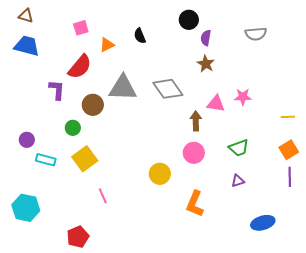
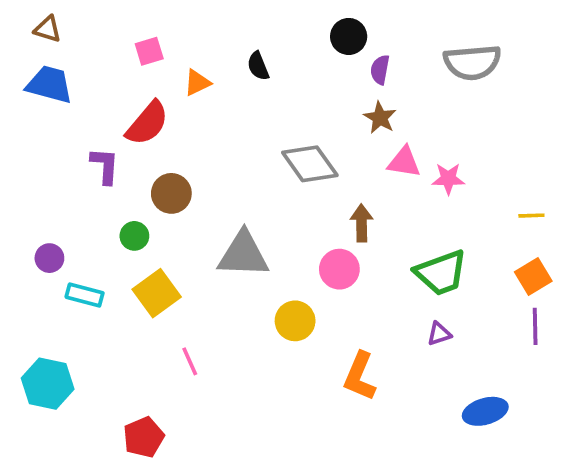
gray semicircle: (256, 34) -> (472, 62), size x1.4
gray triangle: (123, 88) -> (243, 254), moved
pink triangle: (216, 104) -> (404, 162), moved
green trapezoid: (239, 148) -> (441, 273), size x1.4
pink circle: (194, 153) -> (339, 269), moved

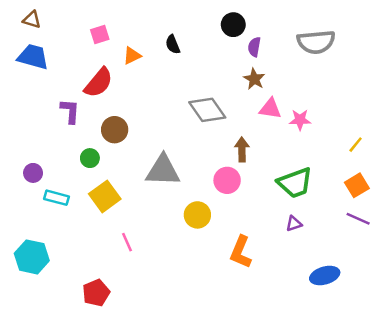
yellow line: (531, 216) -> (356, 145), turned -49
purple line: (535, 326) -> (358, 219), turned -65

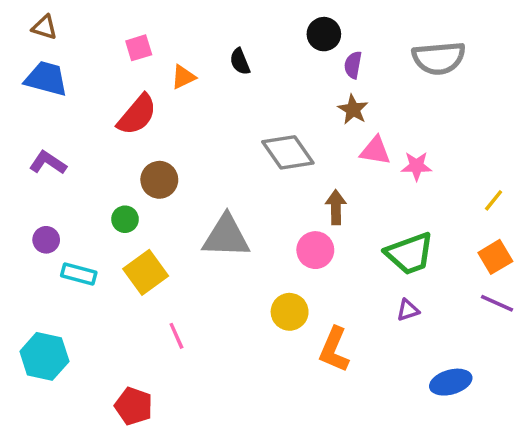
purple L-shape: (70, 111) -> (48, 163), moved, turned -60
yellow circle: (197, 215) -> (290, 312), moved
red pentagon: (96, 293) -> (134, 406), turned -30

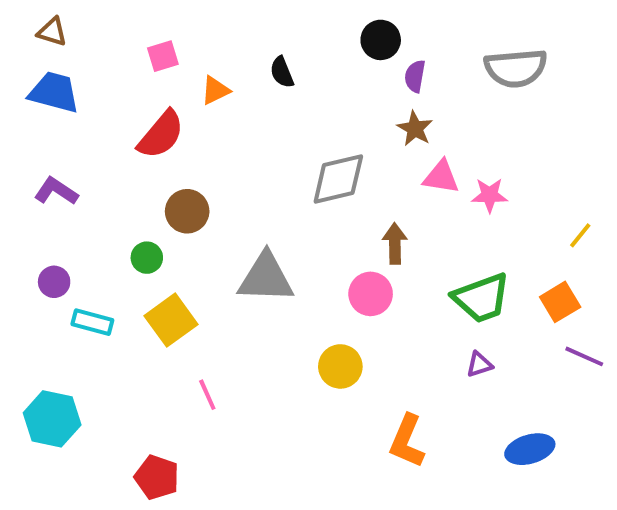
gray diamond: (288, 152) -> (338, 179), turned -68
orange square: (495, 257) -> (560, 302), moved
orange L-shape: (334, 350) -> (407, 441), moved

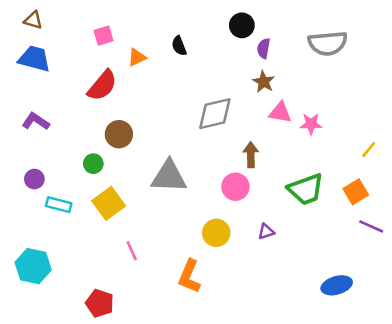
purple triangle: (479, 364) -> (266, 232), moved
orange L-shape: (407, 441) -> (189, 276), moved

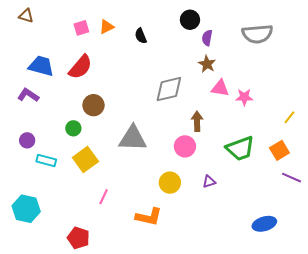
orange triangle: (137, 57) -> (107, 27), moved
blue trapezoid: (34, 59) -> (41, 66), moved
pink line: (132, 251) -> (104, 197), turned 49
orange L-shape: (189, 276) -> (149, 217), turned -100

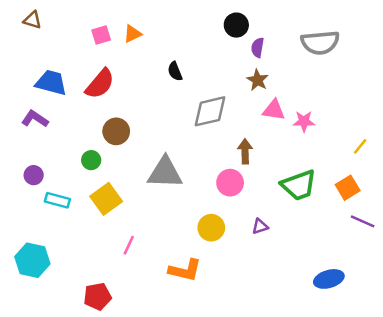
black semicircle: (141, 36) -> (175, 71), moved
red pentagon: (78, 238) -> (97, 296), turned -30

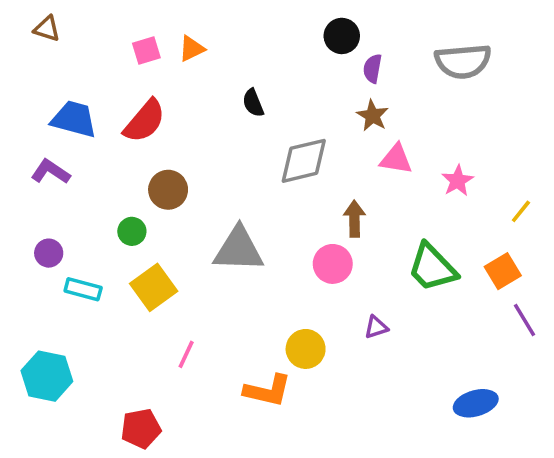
pink star: (304, 121) -> (458, 181), moved, turned -30
green trapezoid: (299, 185) -> (432, 268), turned 66
purple line: (363, 221) -> (524, 320), turned 35
yellow circle: (211, 228) -> (306, 349), moved

